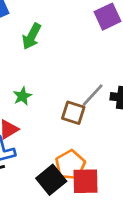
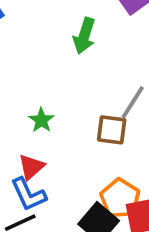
green arrow: (32, 36) -> (84, 36), moved

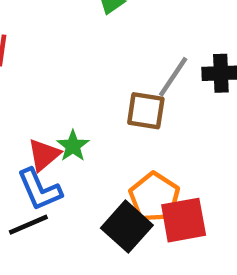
green star: (41, 120) -> (73, 146), moved

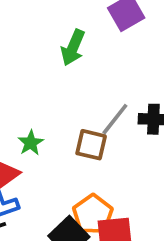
green star: (73, 146) -> (31, 143), moved

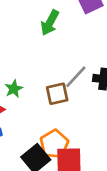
brown square: (91, 145) -> (57, 94), turned -30

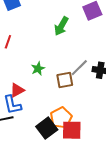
green star: (14, 89) -> (38, 69), moved

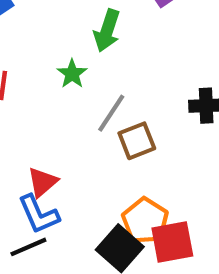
gray line: (79, 68) -> (111, 113), moved
green star: (38, 69) -> (72, 74), moved

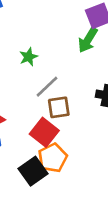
green arrow: (107, 31) -> (88, 40), moved
red square: (172, 242) -> (44, 132), moved, turned 36

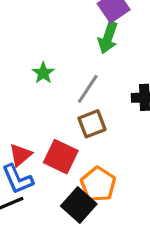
gray line: (47, 87) -> (88, 89), moved
red square: (44, 132) -> (61, 157), moved

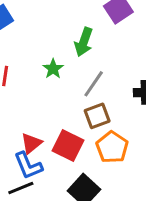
green arrow: (108, 38) -> (84, 42), moved
orange pentagon: (98, 184) -> (112, 147), moved

